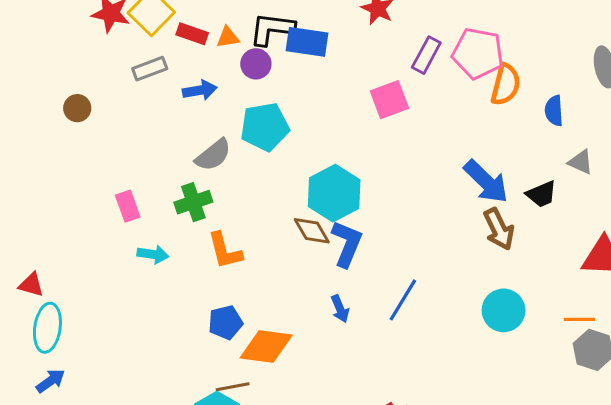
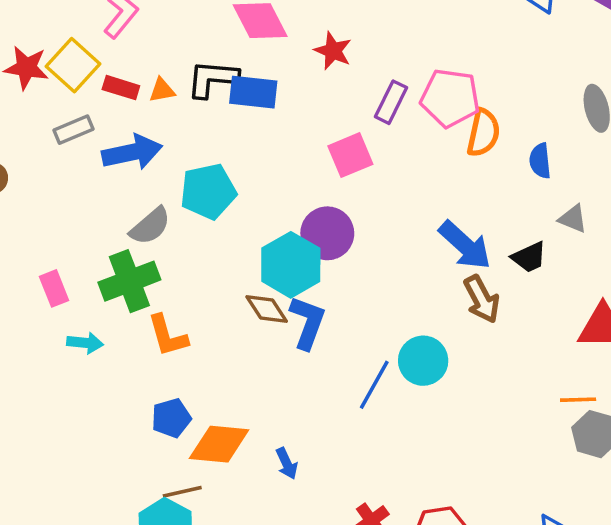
purple circle: (256, 64) -> (327, 233), moved, size x1.5
blue arrow: (200, 90) -> (132, 152), size x1.5
green cross: (193, 202) -> (129, 281), size x1.4
blue arrow: (340, 309) -> (287, 463), moved
cyan circle: (504, 310) -> (423, 361), moved

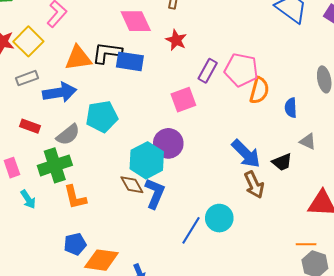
red rectangle: (121, 88) -> (30, 126), moved
orange triangle: (162, 90) -> (78, 58), size x1.8
cyan arrow: (85, 343) -> (28, 199), turned 48

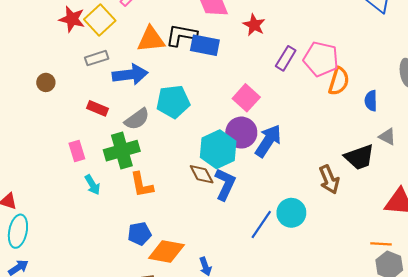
pink square: (183, 100) -> (246, 98), moved, turned -30
blue arrow: (246, 154) -> (268, 141), moved, turned -104
black trapezoid: (282, 162) -> (359, 157), size x1.4

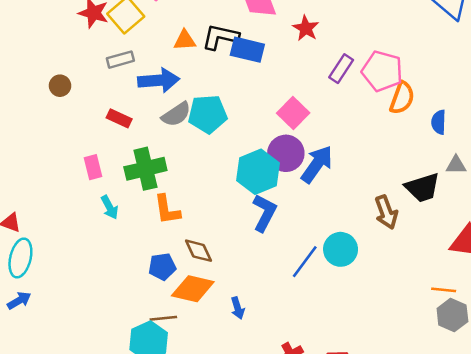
orange triangle: (151, 39) -> (185, 40), size x0.7
gray semicircle: (137, 119) -> (176, 114), moved
gray triangle: (387, 137) -> (456, 165), turned -30
brown diamond: (202, 174) -> (198, 251), moved

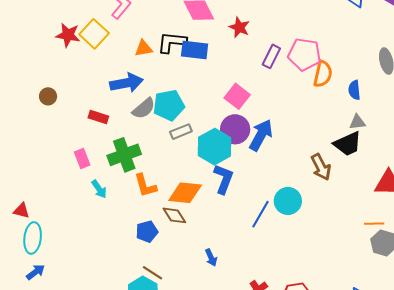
gray rectangle: (120, 60) -> (181, 132), moved
gray triangle: (456, 165) -> (357, 122), moved
orange diamond: (193, 289) -> (185, 193), moved
brown line: (163, 318) -> (153, 273), turned 45

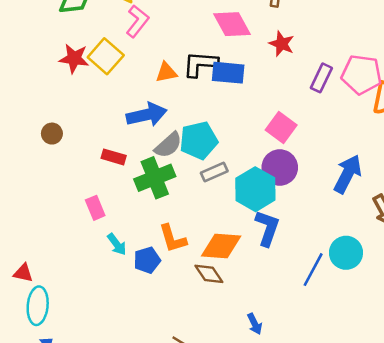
blue arrow: (261, 135) -> (348, 174), moved
green cross: (124, 155) -> (155, 178), moved
blue pentagon: (147, 232) -> (147, 260), moved

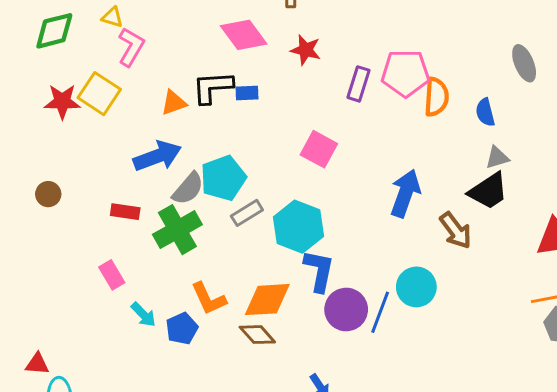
blue rectangle: (228, 73) -> (247, 93), size x0.6
purple circle: (280, 168) -> (346, 310), moved

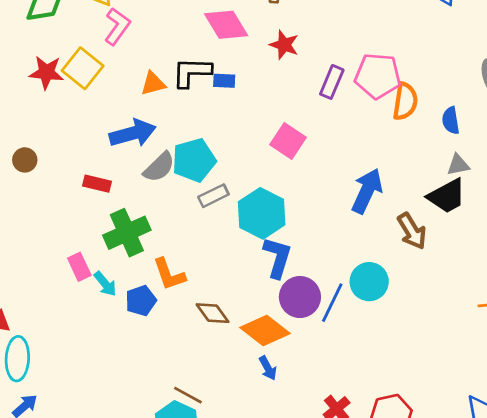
green cross: (177, 230) -> (127, 233), moved
pink rectangle: (112, 275) -> (79, 267), moved
orange diamond: (267, 300) -> (265, 331), moved, turned 36

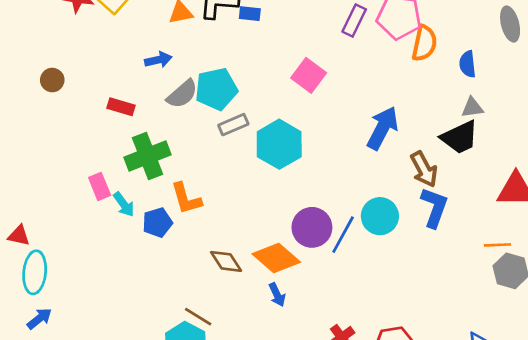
blue arrow: (133, 133) -> (158, 60), size x0.6
blue L-shape: (277, 257) -> (434, 207), moved
brown diamond: (213, 313) -> (226, 261), moved

